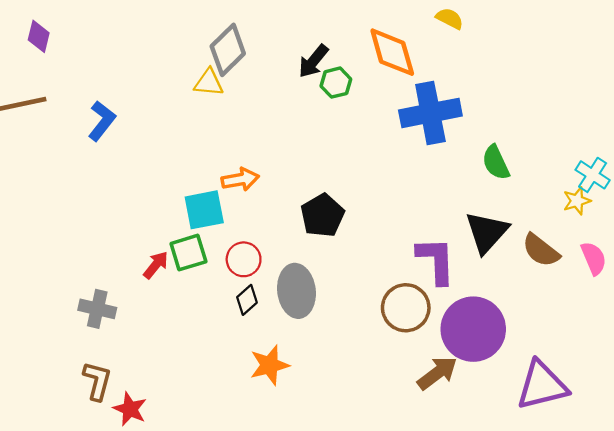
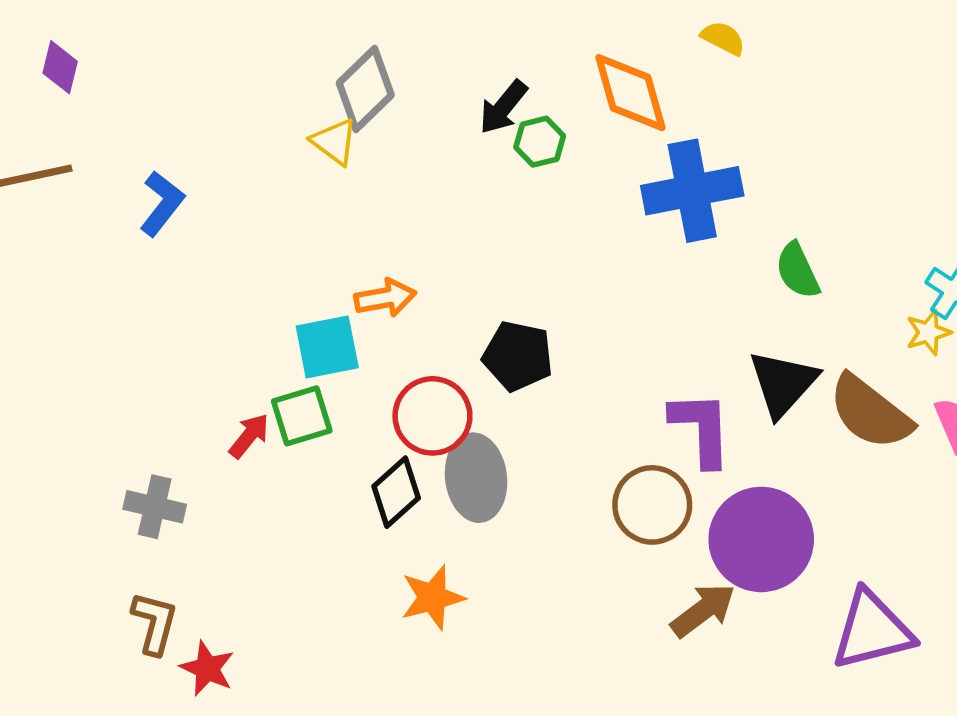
yellow triangle: (209, 83) -> (334, 142), turned 32
black pentagon: (322, 215) -> (518, 356), turned -30
brown semicircle: (541, 250) -> (870, 412), size x1.4
red circle: (244, 259) -> (432, 416), moved, size x1.4
black diamond: (247, 300) -> (396, 492), size x1.4

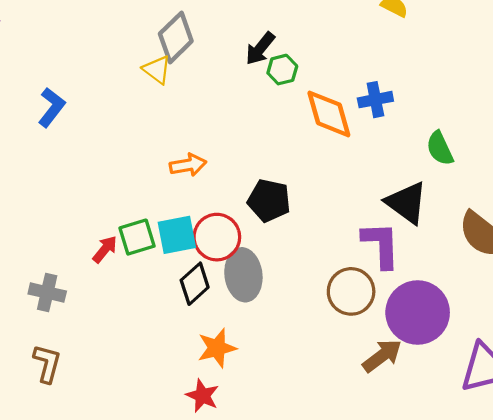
orange diamond: (630, 93) -> (329, 114), moved
blue cross: (692, 191) -> (375, 100), size x0.6
cyan square: (327, 347) -> (177, 235), moved
black triangle: (783, 383) -> (407, 203), moved, turned -36
red star: (207, 668) -> (202, 396), moved

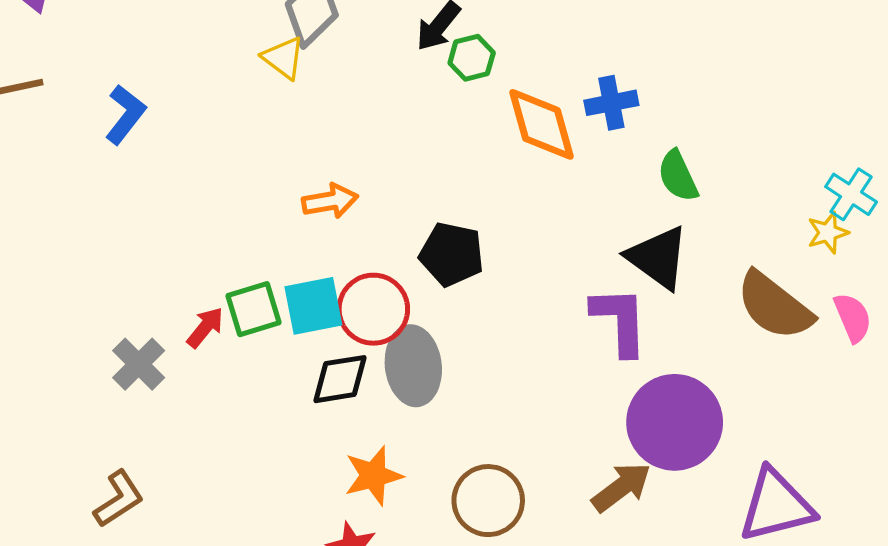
green semicircle: (440, 148) -> (678, 176), moved
black diamond: (195, 284) -> (340, 379), turned 33
brown circle: (351, 291) -> (488, 501), moved
gray cross: (47, 293) -> (139, 364), moved, turned 32
brown L-shape: (47, 364) -> (119, 499), turned 42

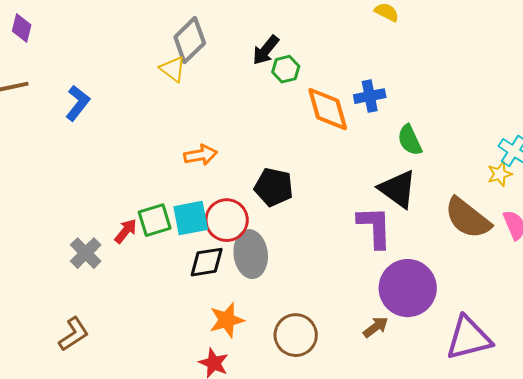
brown arrow: (621, 487) -> (376, 327), size x0.7

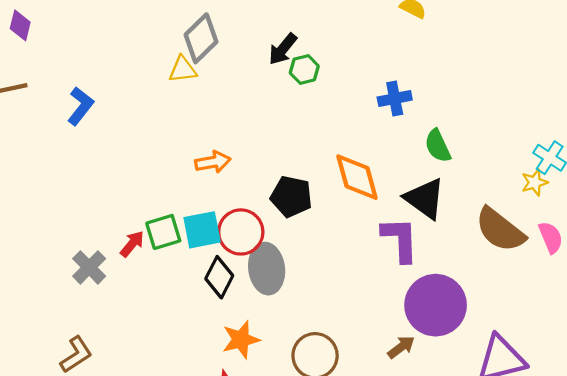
yellow triangle: (173, 69) -> (183, 69), turned -44
orange diamond: (328, 109) -> (357, 177), moved
black diamond: (207, 262) -> (219, 277), turned -54

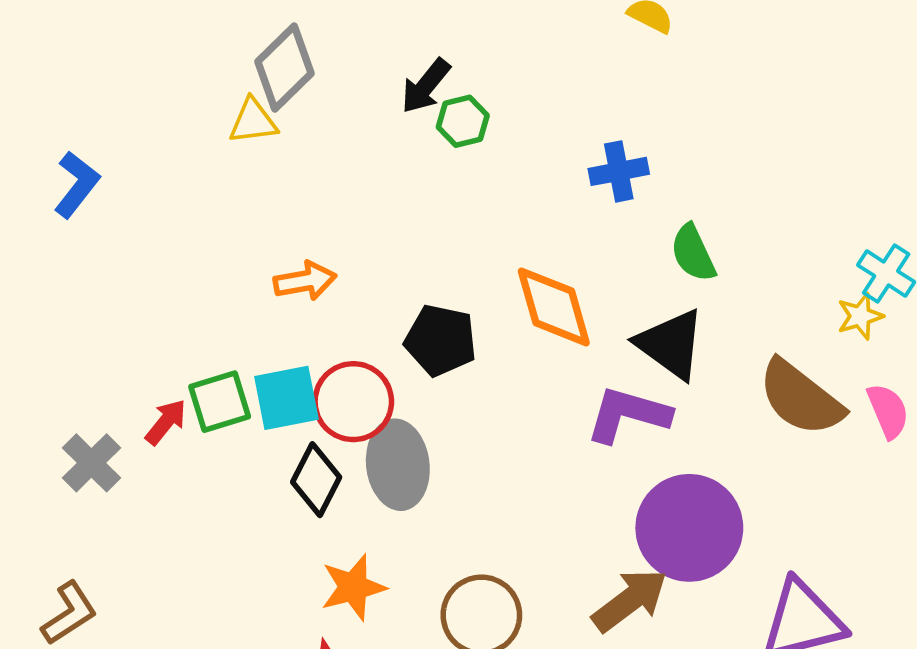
purple L-shape: (400, 239) -> (628, 415), turned -72
brown arrow: (401, 347) -> (630, 600), size x1.6

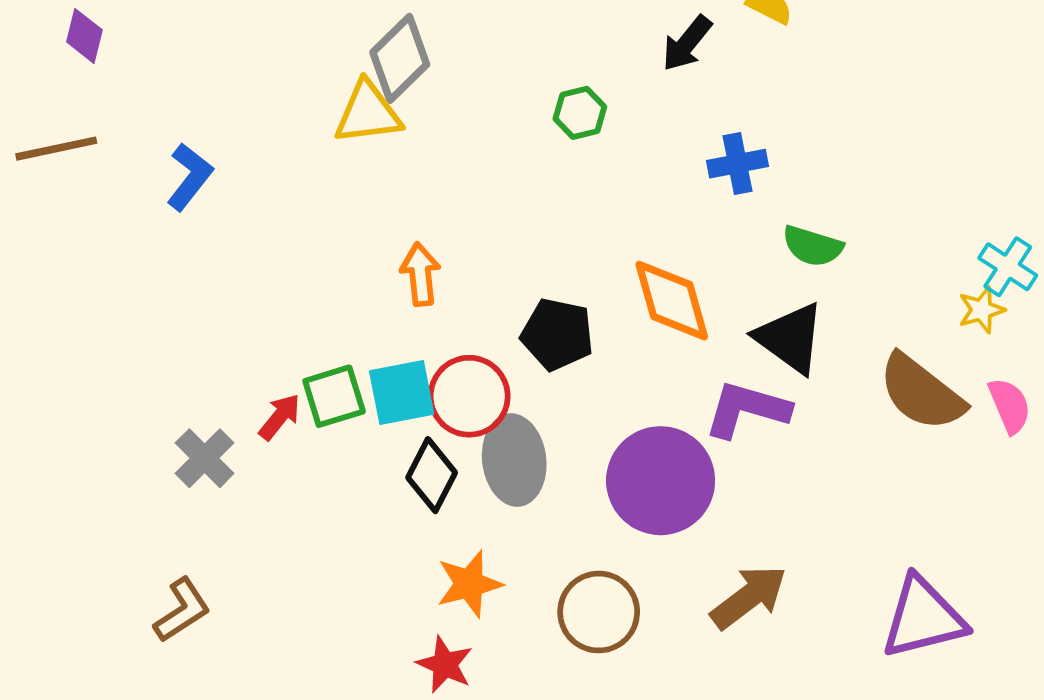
black arrow: (426, 86) -> (687, 43), moved
yellow triangle: (253, 121) -> (368, 113), size x1.4
green semicircle: (693, 253) -> (813, 246), turned -48
orange arrow: (305, 281) -> (420, 274), turned -86
purple circle: (689, 528) -> (661, 481), moved

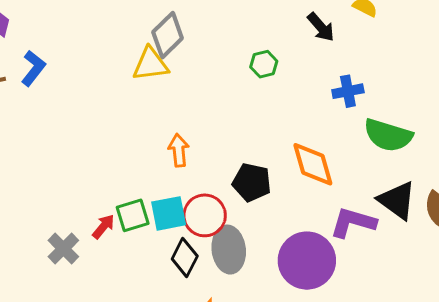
black arrow: (687, 43) -> (321, 27), turned -80
blue L-shape: (190, 177) -> (33, 68), moved
green semicircle: (813, 246) -> (388, 135), size x1.5
black triangle: (790, 338) -> (397, 200), moved

